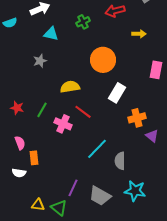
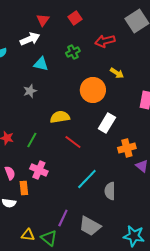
yellow arrow: (139, 34) -> (117, 73), moved, turned 32
pink cross: (63, 124) -> (39, 170), moved
cyan star: (135, 191) -> (134, 236), moved

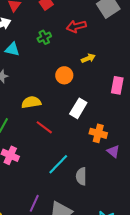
yellow arrow: (117, 73) -> (88, 58), turned -56
orange circle: (93, 90) -> (64, 75), size x0.7
orange cross: (127, 148) -> (98, 133), turned 30

